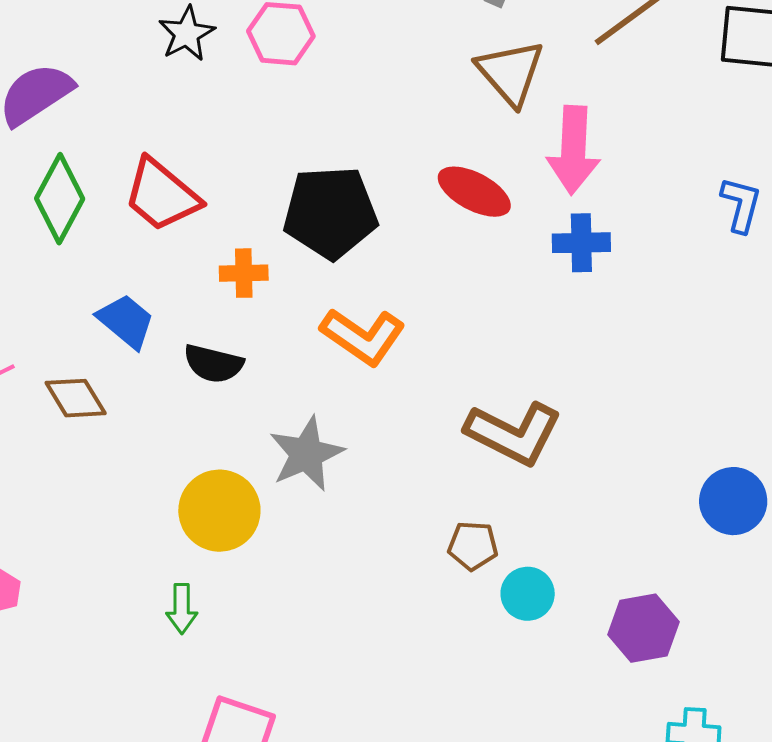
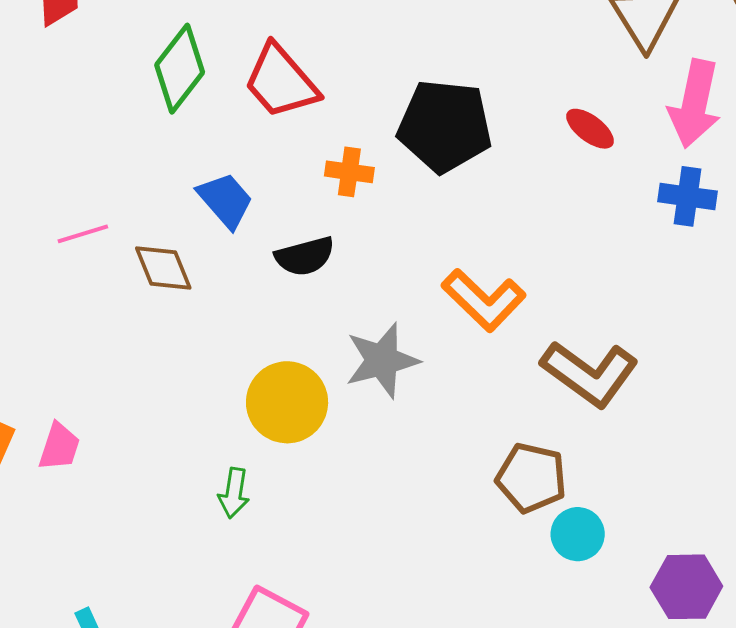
red ellipse: (474, 192) -> (590, 129), size x0.7
orange L-shape: (363, 336) -> (484, 300), moved
black semicircle: (213, 364) -> (305, 256), turned -38
brown pentagon: (473, 546) -> (531, 478), size x1.4

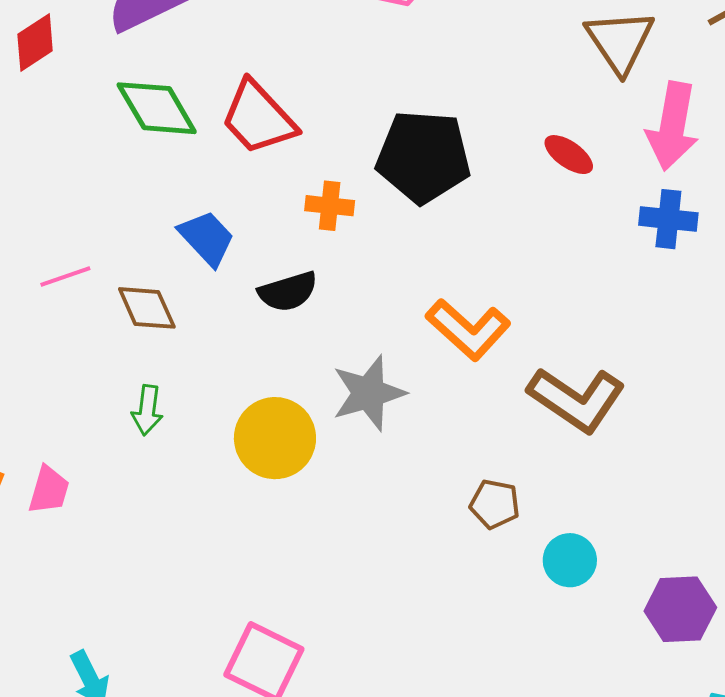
green diamond: (180, 69) -> (157, 108), turned -66
brown pentagon: (531, 478) -> (495, 504), moved, size x0.7
green arrow: (234, 493) -> (147, 410), moved

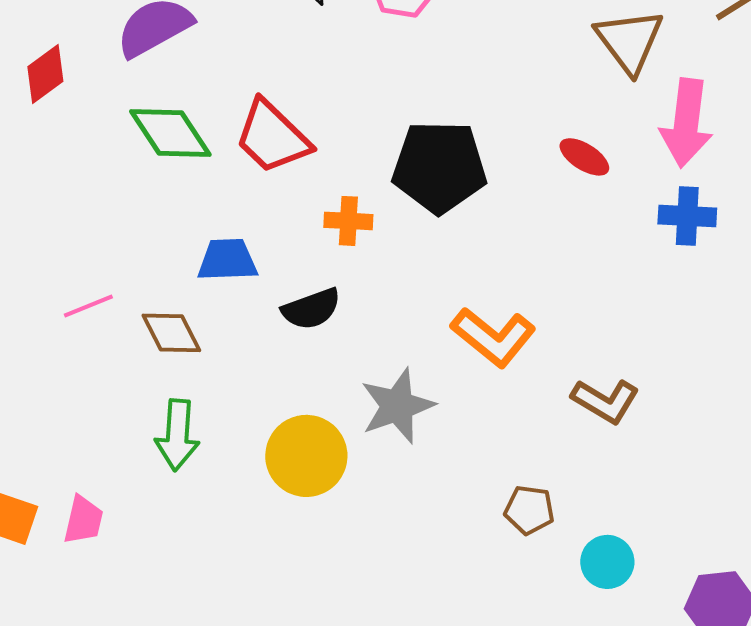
blue trapezoid: (207, 238) -> (227, 260), turned -46
brown L-shape: (577, 399) -> (605, 401), size x0.7
green arrow: (147, 410) -> (177, 435), size x1.4

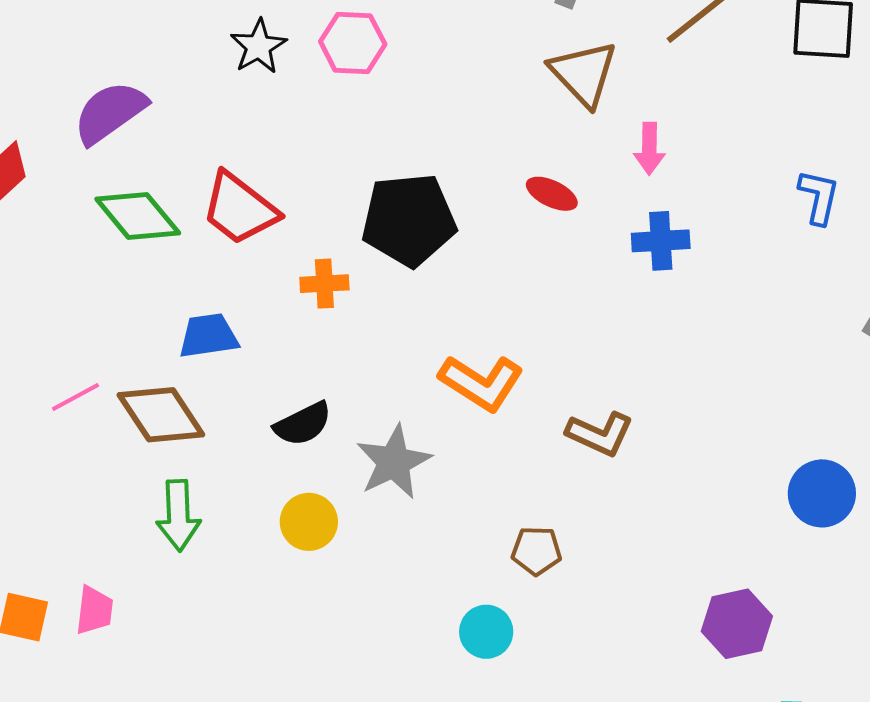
pink arrow: (686, 123) -> (649, 149), size x0.6
black semicircle: (311, 309) -> (303, 424), moved
brown diamond: (171, 333) -> (161, 415), size x1.4
yellow circle: (306, 456) -> (309, 522), size x0.7
cyan circle: (607, 562) -> (486, 632), moved

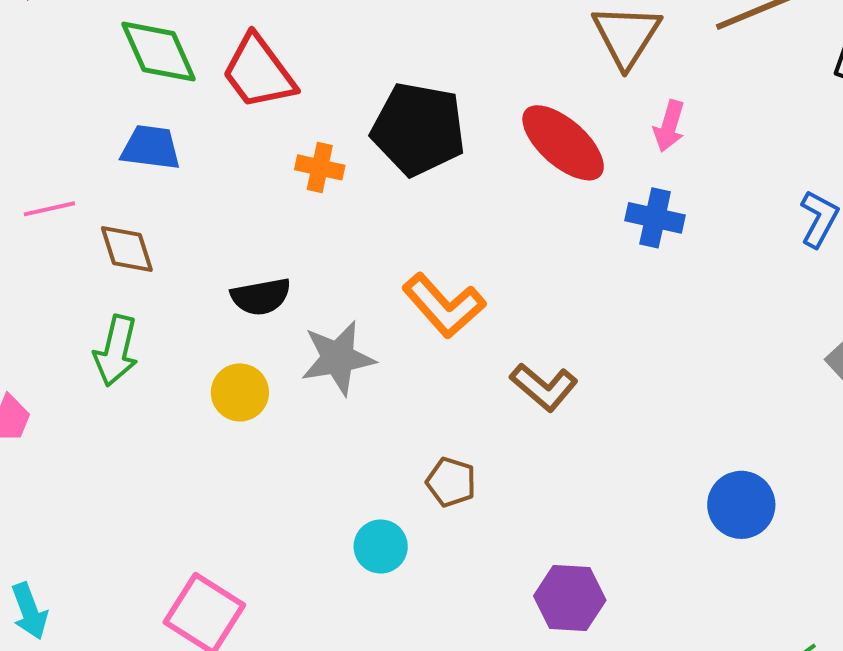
red ellipse: (552, 194) -> (563, 143), size x1.8
blue trapezoid: (208, 336) -> (151, 148), moved
brown diamond: (161, 415) -> (127, 249), size x0.7
purple hexagon: (737, 624) -> (570, 598), moved

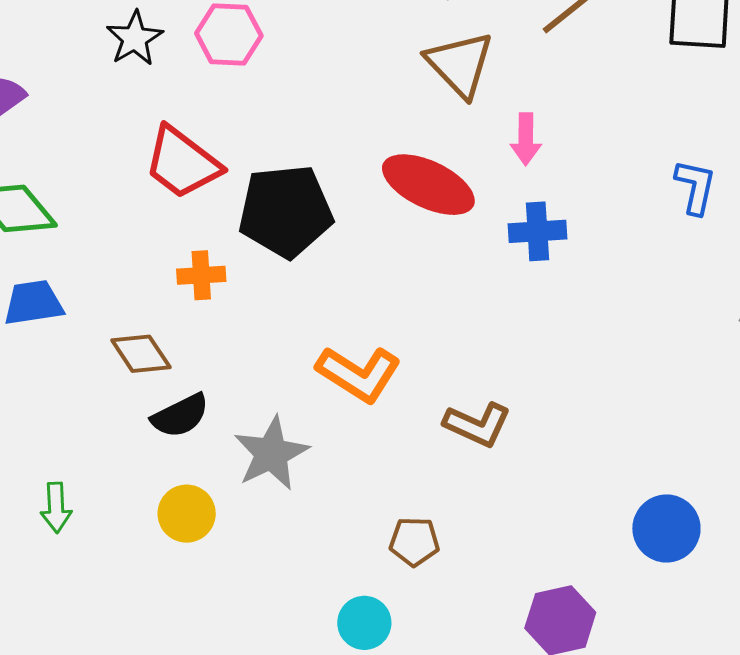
red trapezoid: (258, 72) -> (182, 163), moved
brown diamond: (127, 249) -> (141, 354), moved
green arrow: (116, 351) -> (56, 508), size x0.7
blue circle: (741, 505) -> (666, 529), moved

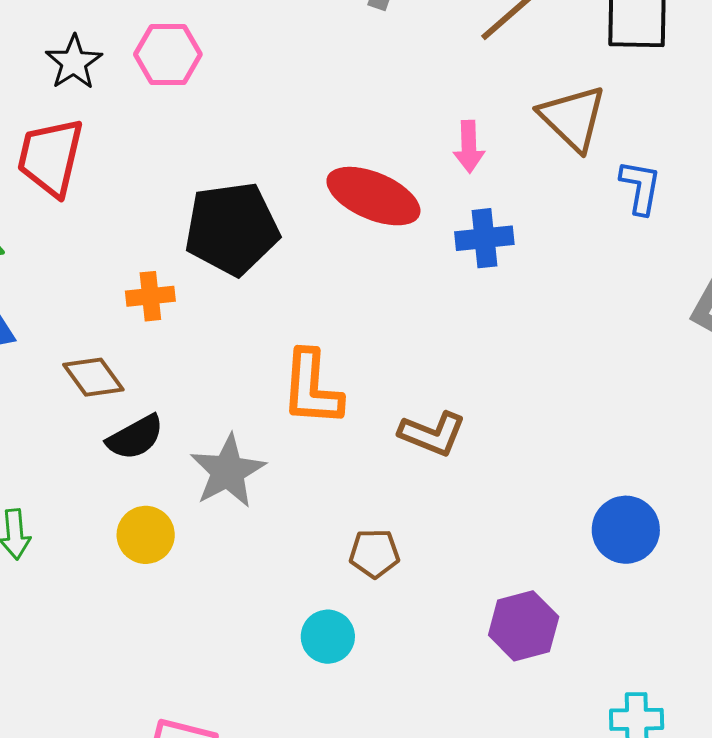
brown triangle: (460, 64) -> (573, 118), moved
red trapezoid: (182, 163) -> (50, 157), moved, turned 68
orange L-shape: (359, 374) -> (312, 388), turned 64

